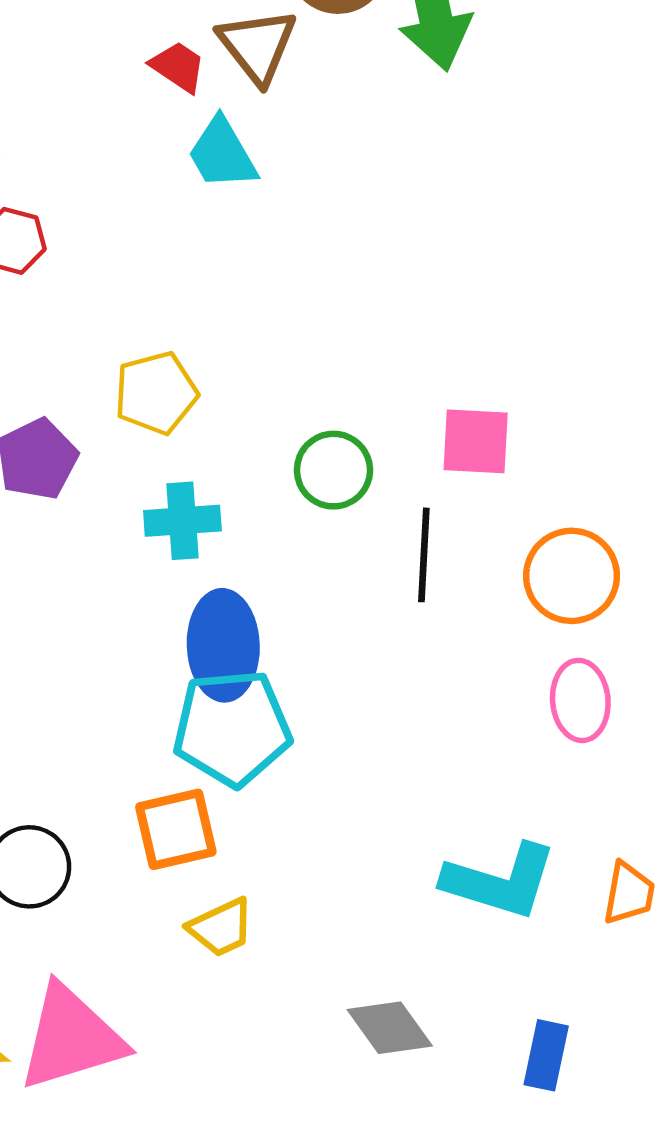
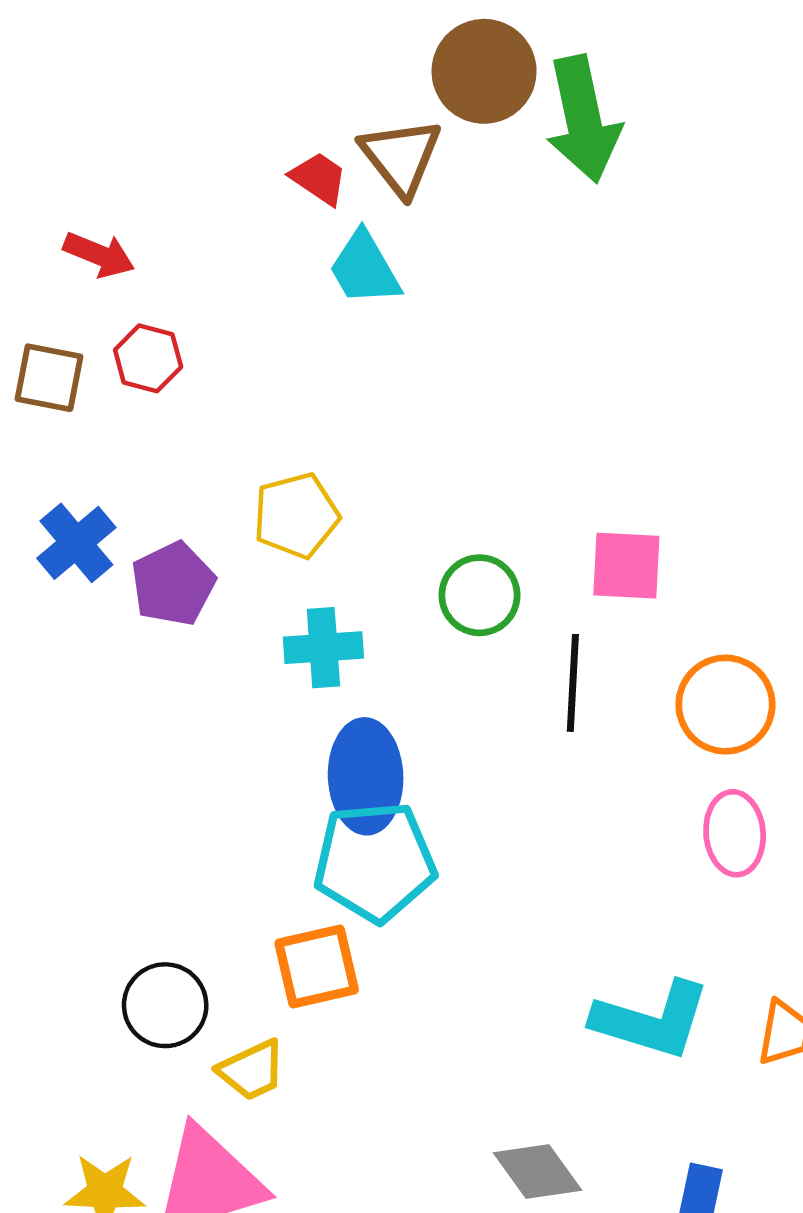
yellow trapezoid: (221, 927) -> (252, 1070), moved

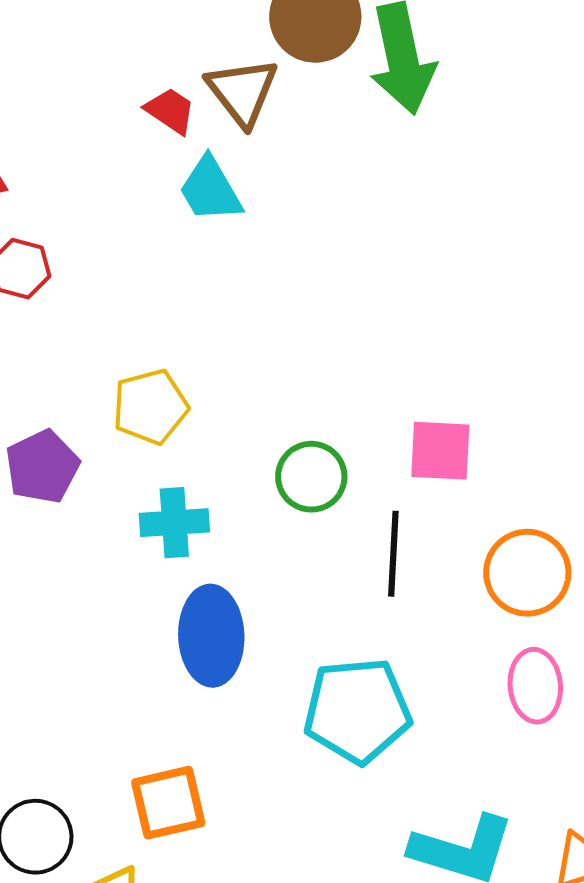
cyan pentagon: (375, 862) -> (357, 711), moved

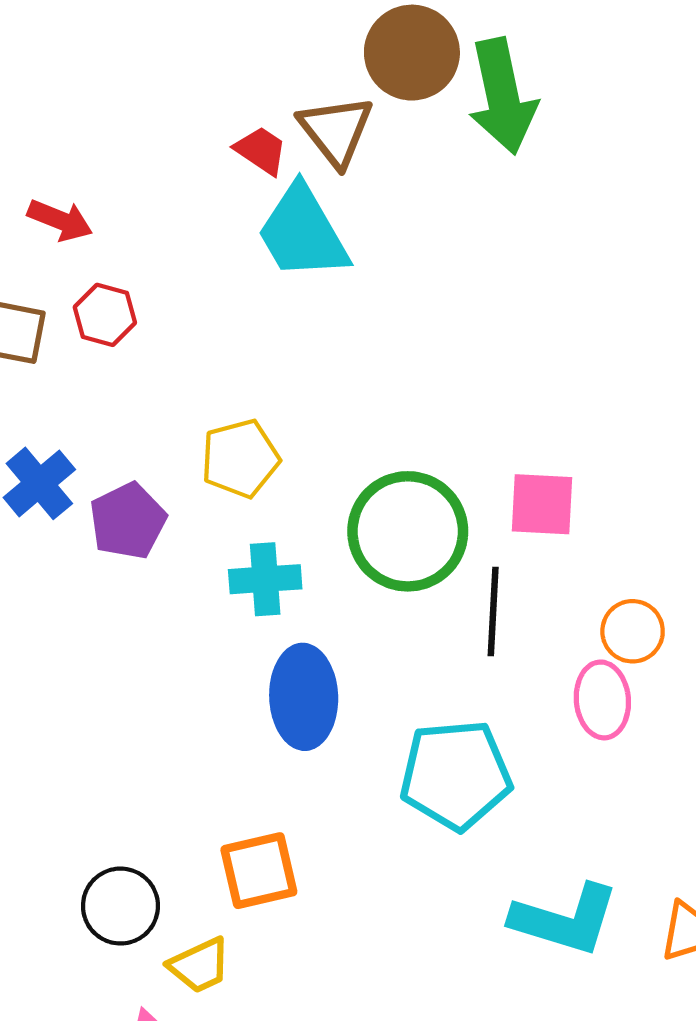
cyan trapezoid: (210, 190) -> (303, 233), size x1.4
green circle: (311, 477) -> (408, 531), size x1.6
orange circle: (527, 573) -> (633, 631), size x0.7
pink ellipse: (535, 686) -> (602, 700), moved

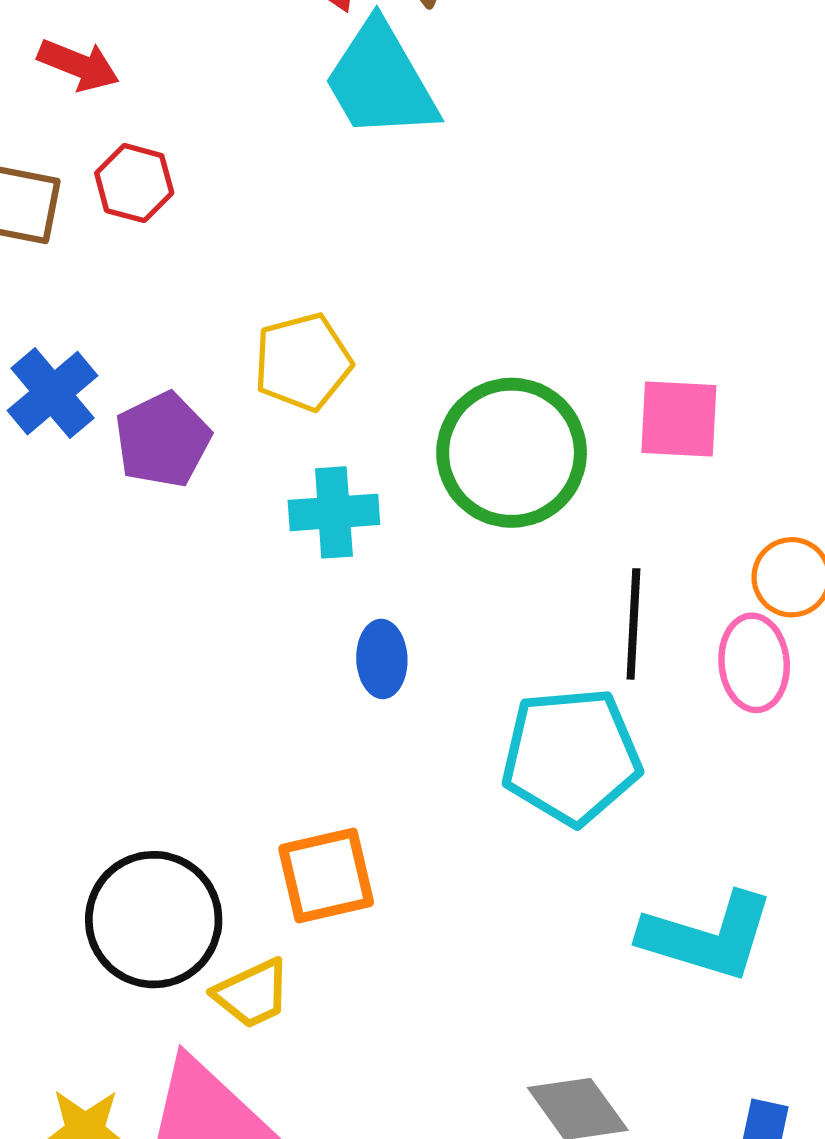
black line: (493, 611) -> (633, 624), moved
blue ellipse: (304, 697) -> (382, 659), size x0.6
black circle: (120, 906) -> (154, 920), size x1.4

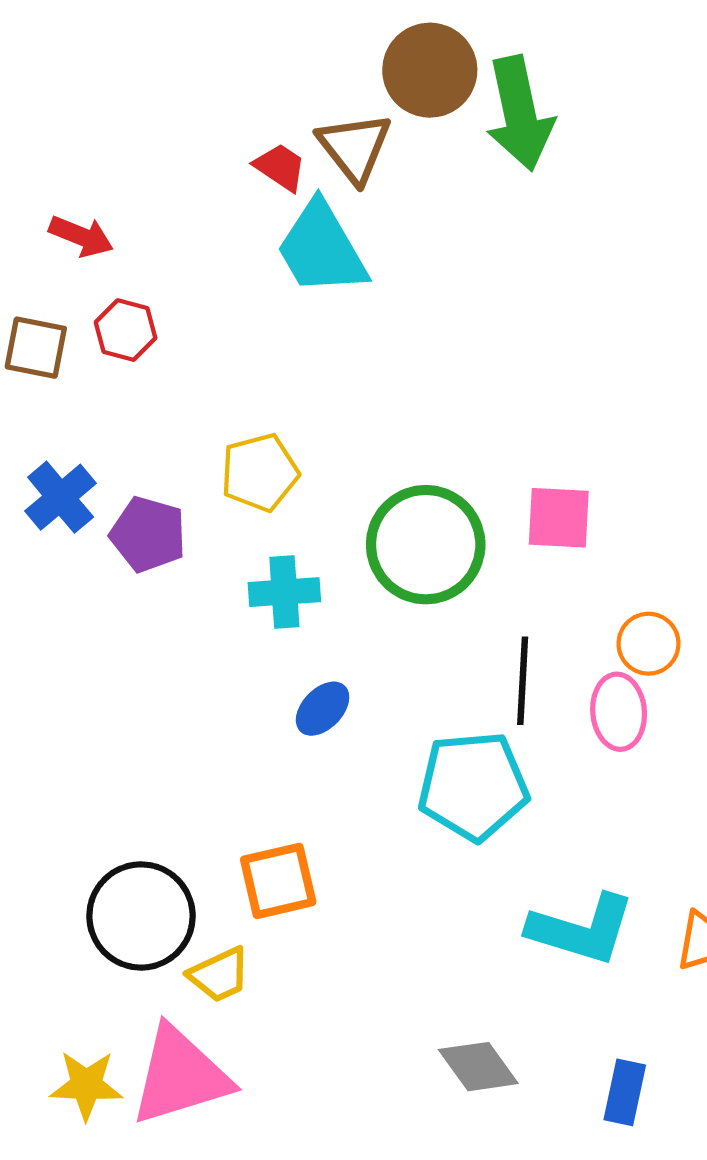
purple pentagon: (163, 440) -> (148, 534), turned -30
blue ellipse: (382, 659) -> (323, 709), turned 46

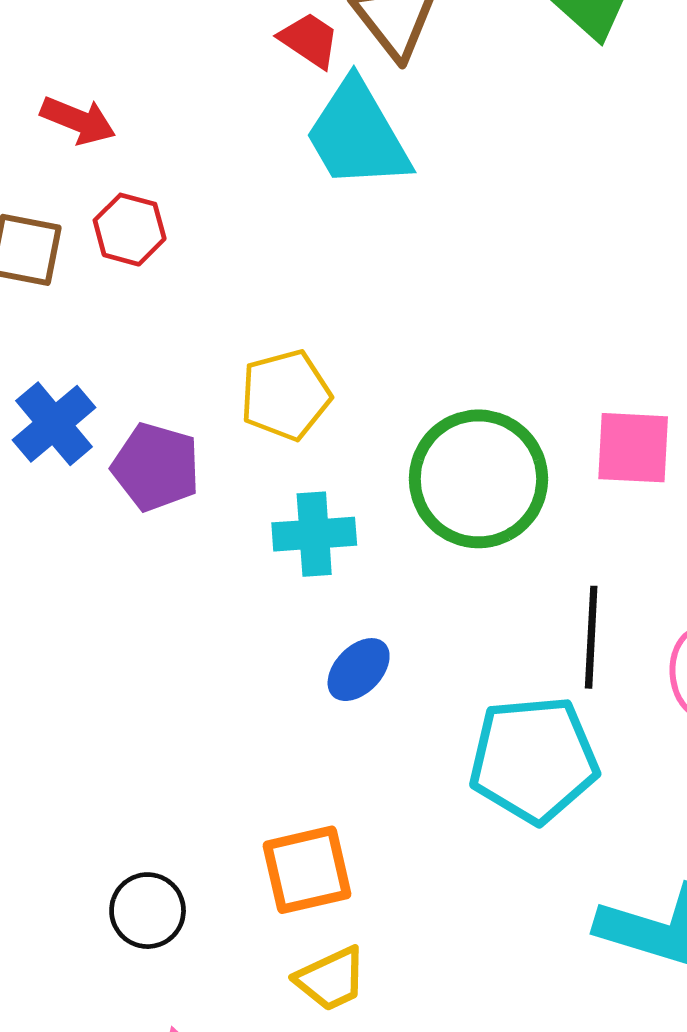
black circle: (141, 916) -> (148, 911), size x0.6
yellow trapezoid: (219, 975) -> (331, 979), moved

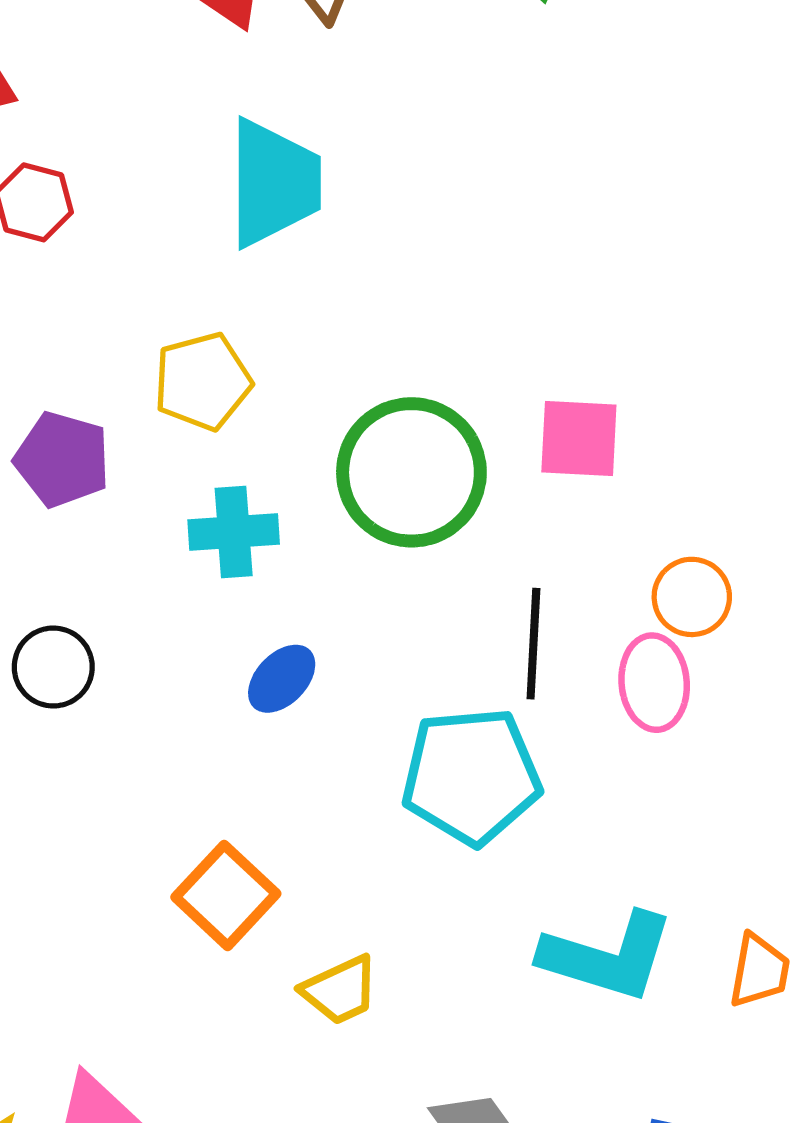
cyan trapezoid: (357, 135) -> (274, 183), moved, turned -150
orange square: (307, 870) -> (226, 895), turned -34
black circle: (148, 911) -> (53, 667), moved
yellow trapezoid: (331, 979) -> (340, 990), moved

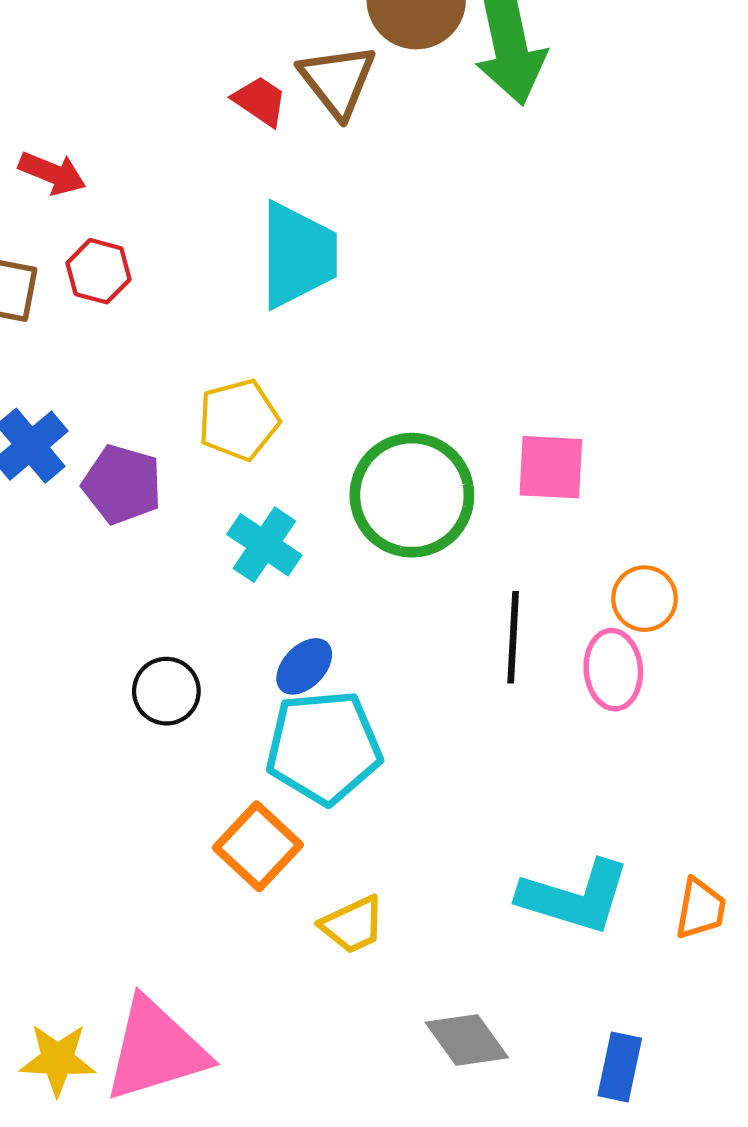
cyan cross: (234, 532) -> (264, 545), turned 38
black circle: (53, 667) -> (166, 691), moved
cyan pentagon: (471, 776) -> (324, 747), moved

